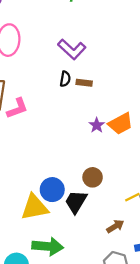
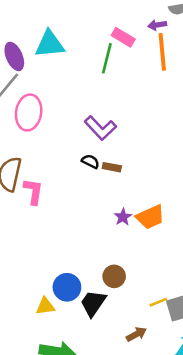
black semicircle: (65, 79) -> (90, 161), turned -77
pink L-shape: (17, 108) -> (33, 191), turned -65
yellow triangle: (35, 207) -> (45, 306), size x0.6

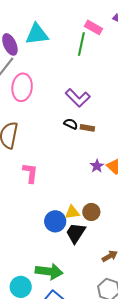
pink L-shape: (33, 191) -> (30, 173), moved
yellow triangle: (45, 306) -> (72, 212), moved

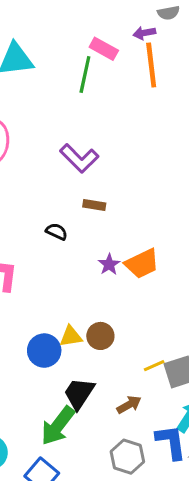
black semicircle: (71, 124) -> (57, 231), moved
black trapezoid: (76, 233) -> (79, 393), moved
green arrow: (49, 271) -> (58, 426), moved, turned 120

